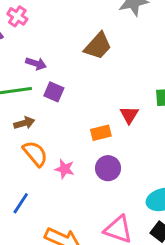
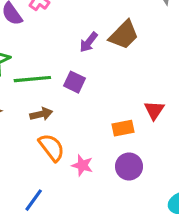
purple arrow: (36, 64) -> (89, 42), moved, turned 108

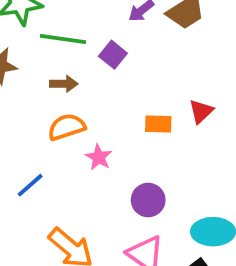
orange semicircle: (51, 147) -> (67, 127), turned -84
purple circle: (129, 166) -> (148, 200), moved

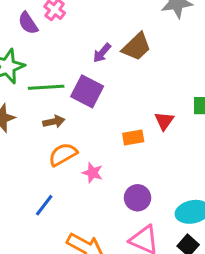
purple square: (113, 55) -> (87, 91), size x1.5

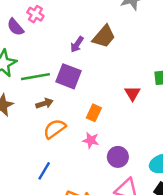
orange rectangle: (133, 138) -> (94, 113), moved, turned -49
pink star: (93, 173) -> (91, 140), moved

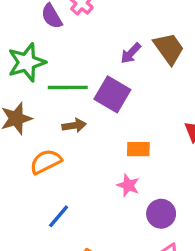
brown trapezoid: (104, 36) -> (169, 48), turned -85
orange rectangle: (94, 113) -> (138, 149), turned 56
orange semicircle: (55, 129) -> (46, 162), moved

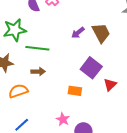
purple square: (112, 94) -> (91, 68), moved
pink star: (128, 185) -> (63, 119), moved

